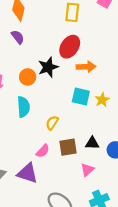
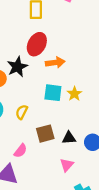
yellow semicircle: (52, 123) -> (22, 112), moved
brown square: (68, 147) -> (45, 134), moved

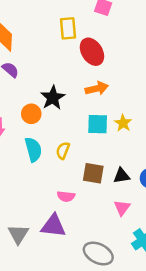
red ellipse: (37, 44) -> (92, 52), moved, turned -55
brown square: (45, 134) -> (93, 173), turned 30
pink semicircle: (20, 151) -> (66, 196), turned 64

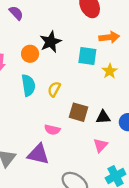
orange arrow: (97, 88) -> (109, 37), moved
cyan square: (98, 124) -> (87, 56), moved

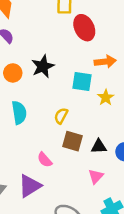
orange circle: (30, 54) -> (13, 73), moved
yellow semicircle: (54, 89) -> (61, 116), moved
pink semicircle: (52, 130) -> (45, 160), turned 35
purple triangle: (38, 154) -> (30, 186), turned -45

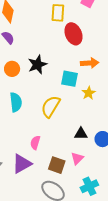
yellow semicircle: (61, 116) -> (51, 107), size x1.6
brown square: (73, 141) -> (57, 165), moved
pink semicircle: (45, 160) -> (35, 143), turned 56

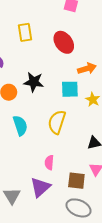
yellow rectangle: (58, 13) -> (25, 32), moved
black star: (37, 65) -> (34, 82), turned -30

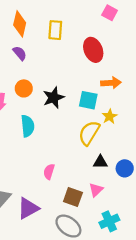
black star: (34, 82) -> (53, 98), moved, turned 30
yellow semicircle: (57, 122) -> (89, 133), moved
purple triangle: (40, 187) -> (28, 208), moved

